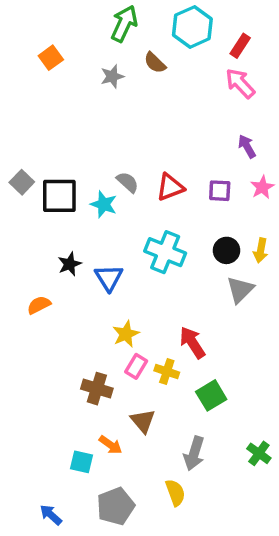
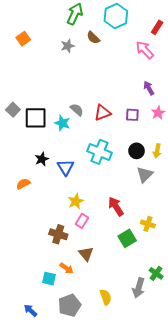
red rectangle: (240, 46) -> (157, 27), moved
orange square: (51, 58) -> (23, 39), moved
yellow cross: (167, 372) -> (148, 224), moved
gray arrow: (194, 453) -> (139, 288), moved

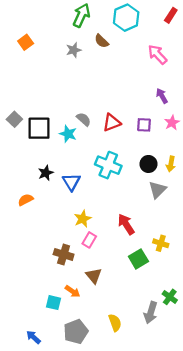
red rectangle: (157, 27) -> (171, 15), moved

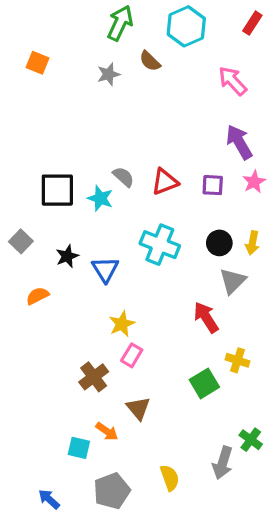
orange square: (26, 42) -> (37, 63), turned -32
purple arrow: (162, 96) -> (239, 142), size x1.5
gray square: (14, 119) -> (21, 241), moved
red arrow: (126, 224) -> (206, 317), moved
brown cross: (64, 254) -> (94, 377), turned 36

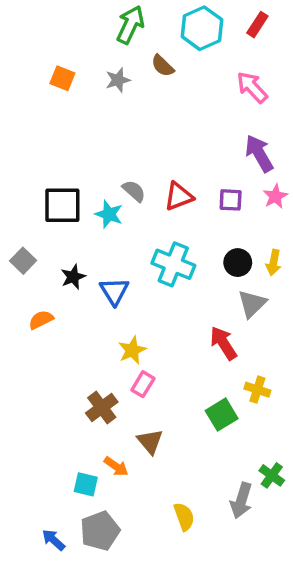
red rectangle: (252, 23) -> (257, 25), moved
orange square: (37, 63) -> (62, 78), moved
gray pentagon: (112, 491) -> (100, 531), moved

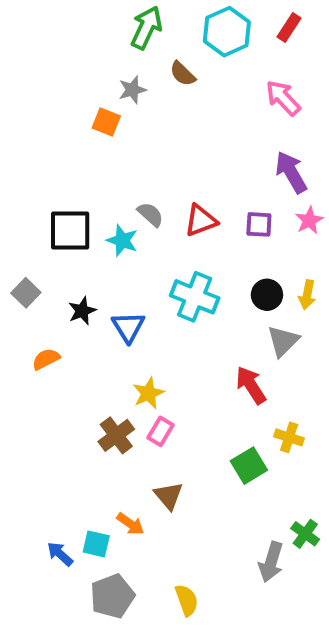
orange square: (62, 78) -> (106, 122), moved
brown cross: (102, 407) -> (116, 435), moved
yellow semicircle: (184, 517) -> (187, 600), moved
blue arrow: (53, 540) -> (60, 554), moved

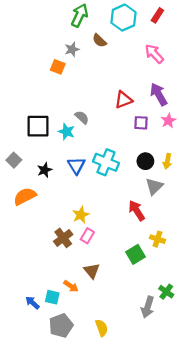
red triangle: (201, 220) -> (123, 100), moved
blue triangle: (128, 327) -> (76, 166), moved
orange semicircle: (46, 359) -> (25, 196), size x1.5

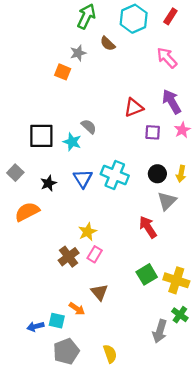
yellow cross: (157, 239) -> (176, 280), moved, size x1.5
blue arrow: (32, 303) -> (35, 327), turned -56

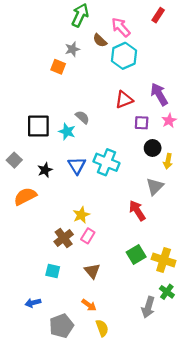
cyan hexagon: (134, 19) -> (124, 56), moved
pink arrow: (167, 58) -> (121, 27), moved
black circle: (157, 174) -> (153, 148), moved
orange arrow: (77, 309) -> (89, 305), moved
cyan square: (57, 321) -> (53, 271), moved

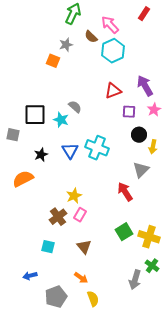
gray square: (14, 160) -> (13, 135), moved, turned -32

